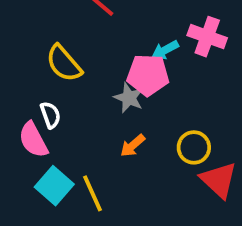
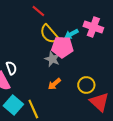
yellow semicircle: (64, 63) -> (49, 34), moved

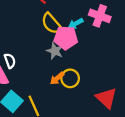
yellow circle: (86, 85) -> (70, 78), moved

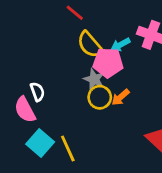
orange arrow: (57, 78) -> (120, 97), moved
yellow circle: (70, 78) -> (100, 97), moved

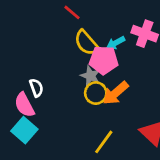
orange arrow: (120, 97) -> (116, 93), size x1.5
cyan square: (40, 143) -> (24, 130), moved
yellow line: (68, 148) -> (104, 142), moved, turned 60

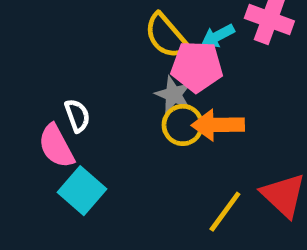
orange arrow: (116, 93) -> (218, 125), turned 40
cyan square: (24, 130) -> (82, 191), moved
yellow line: (104, 142) -> (225, 212), moved

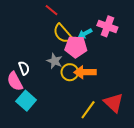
gray star: (173, 95) -> (55, 61), moved

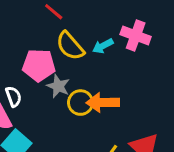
pink pentagon: (76, 47) -> (39, 65), moved

